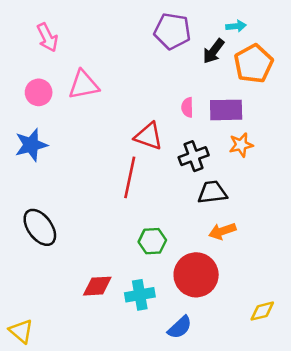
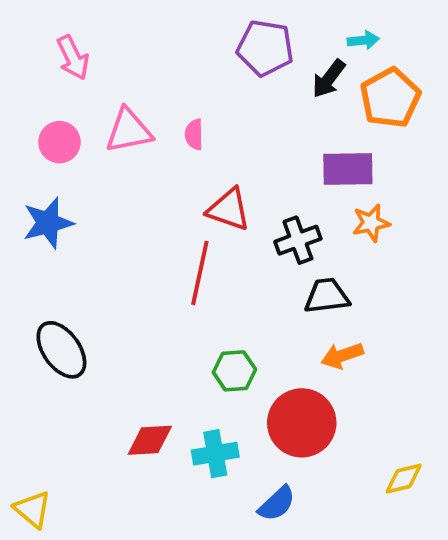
pink semicircle: (187, 107) -> (194, 134), moved

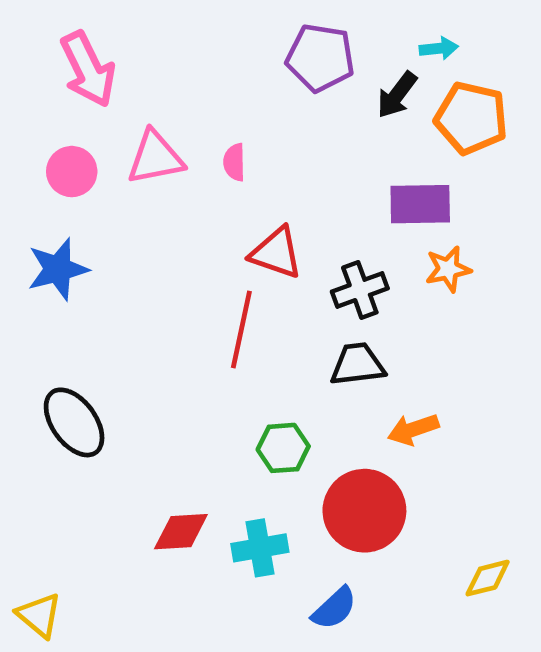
pink arrow: (73, 58) -> (88, 69), size x1.4
orange pentagon: (390, 98) -> (471, 118), turned -30
black trapezoid: (327, 296) -> (357, 364), moved

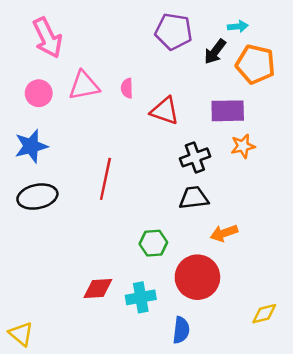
red triangle: (276, 253) -> (165, 111), moved
red line: (241, 329) -> (105, 179), moved
black ellipse: (74, 422) -> (37, 197), moved, turned -66
blue semicircle: (334, 608) -> (181, 330), turned -40

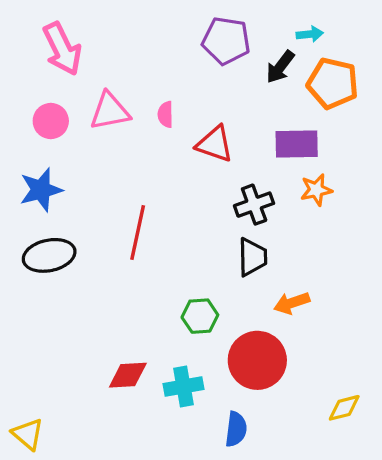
black trapezoid: (194, 198) -> (252, 257), turned 96

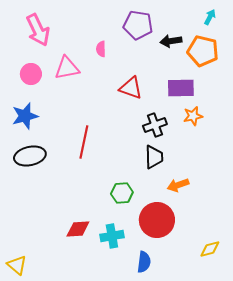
cyan arrow: (310, 34) -> (210, 17), moved, turned -56
black arrow: (280, 67) -> (171, 41), turned 45
pink semicircle: (165, 114) -> (101, 49), moved

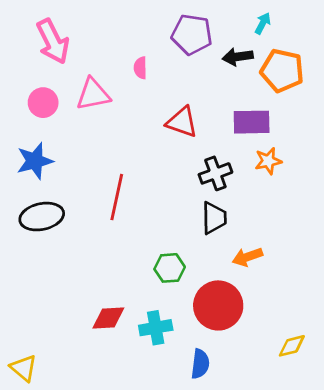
cyan arrow: (210, 17) -> (263, 23), moved

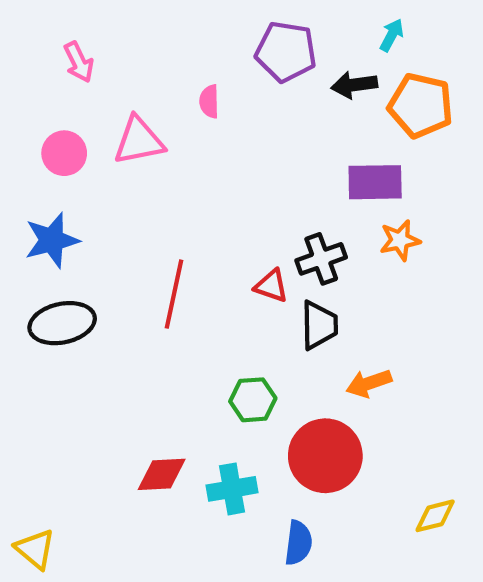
pink arrow: (53, 41) -> (79, 62), size x0.6
red triangle: (182, 122) -> (271, 286), moved, size x0.7

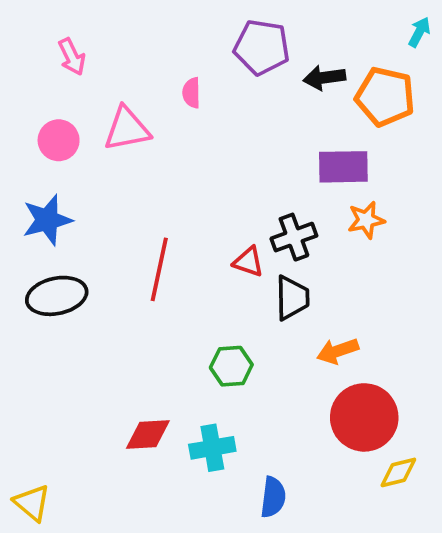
cyan arrow: (392, 35) -> (419, 32), moved
red circle: (325, 456) -> (364, 417), moved

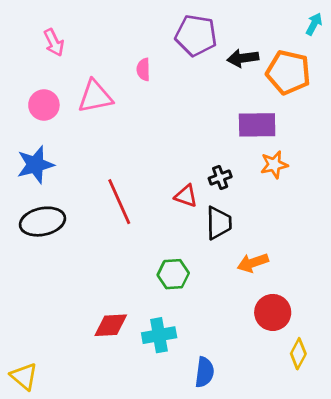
black cross: (294, 237) -> (220, 177), size x0.7
red line: (159, 269) -> (119, 202), turned -36
red circle: (364, 417) -> (273, 312), size x0.7
yellow diamond: (398, 472) -> (298, 354), turned -48

